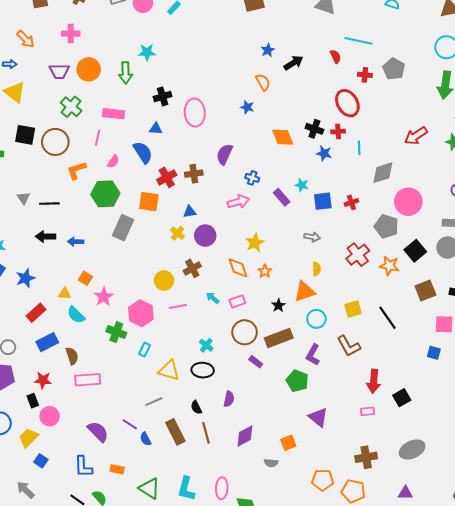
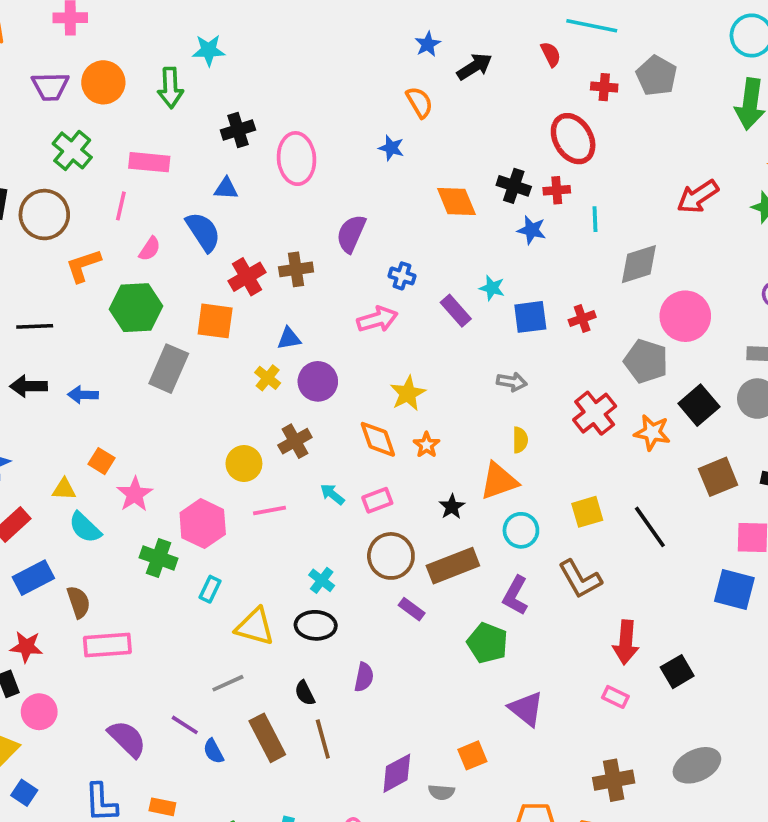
blue square: (434, 353) -> (734, 589), size x1.6
pink rectangle: (368, 411) -> (615, 697), turned 32
purple diamond: (245, 436) -> (397, 773), moved

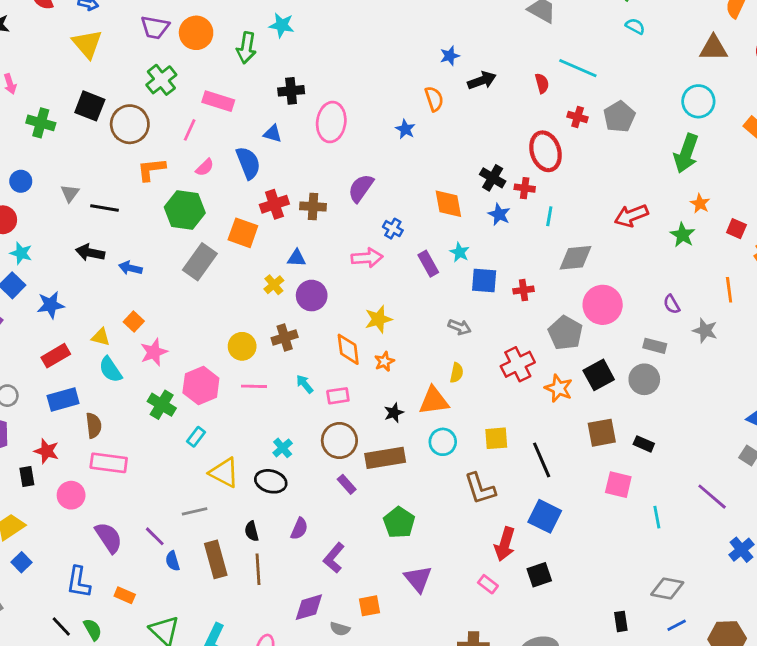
orange diamond: (456, 202) -> (448, 204), moved
blue square: (734, 589) -> (545, 516), moved
purple L-shape: (515, 596) -> (334, 558), moved
pink circle: (39, 712) -> (71, 495), moved

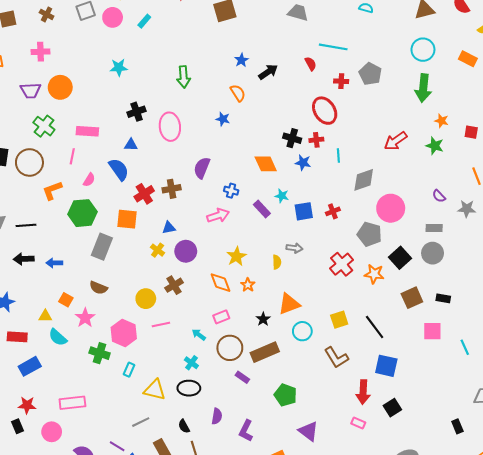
green arrow: (246, 48) -> (184, 77), moved
red rectangle: (56, 356) -> (17, 337), turned 48
yellow semicircle: (457, 373) -> (277, 262), moved
cyan arrow: (305, 384) -> (199, 335), moved
brown semicircle: (94, 425) -> (98, 288), moved, turned 132

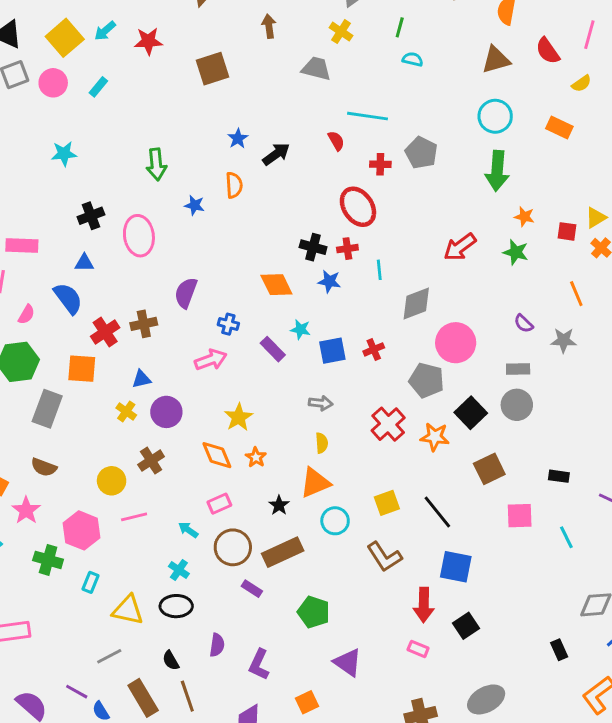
orange semicircle: (238, 93) -> (234, 185), turned 30
blue star: (223, 119) -> (195, 205), moved
yellow semicircle: (277, 262) -> (322, 443), moved
black rectangle: (443, 298) -> (559, 476), moved

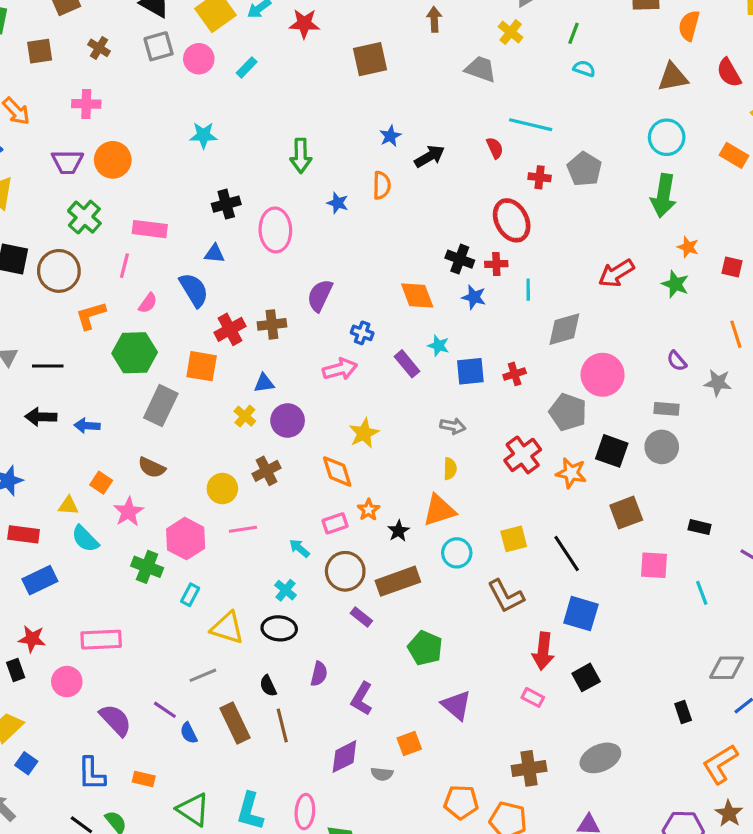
black square: (471, 413) -> (612, 451), turned -32
orange star: (256, 457) -> (369, 510), moved

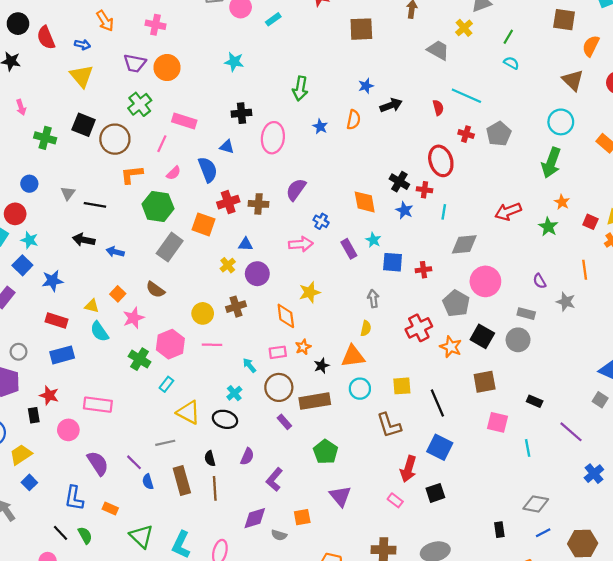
brown triangle: (673, 77) -> (573, 80), turned 45
gray arrow: (453, 426) -> (373, 299), turned -120

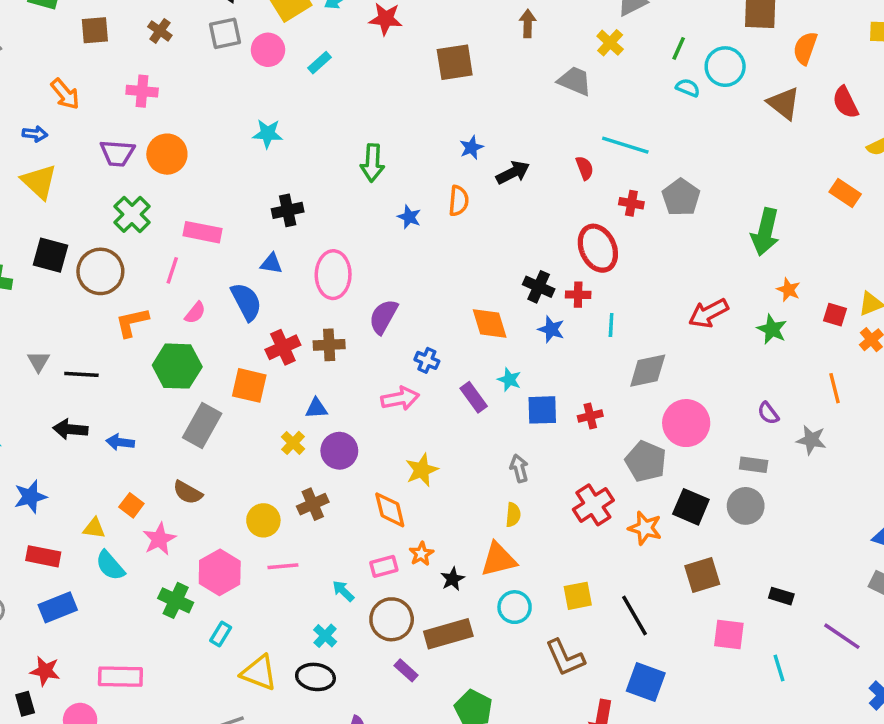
cyan circle: (561, 122) -> (725, 67), moved
pink ellipse: (273, 138) -> (333, 275), moved

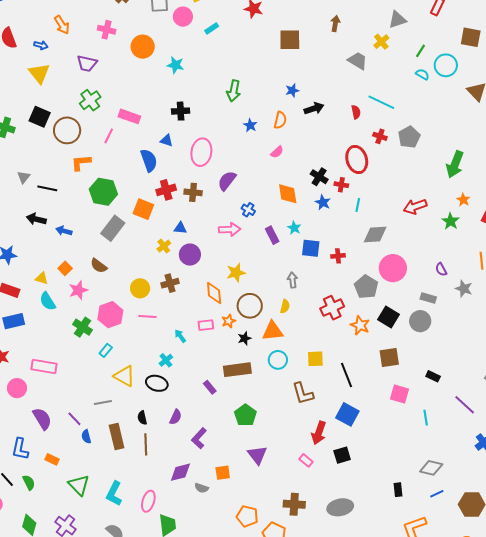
orange circle: (167, 154) -> (143, 47), moved
pink semicircle: (195, 313) -> (277, 152), moved
brown circle: (392, 619) -> (250, 306), moved

